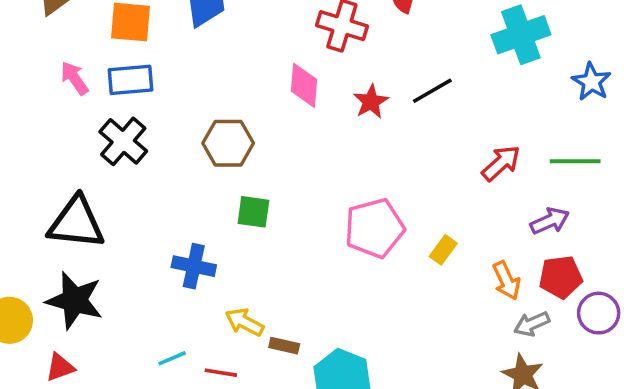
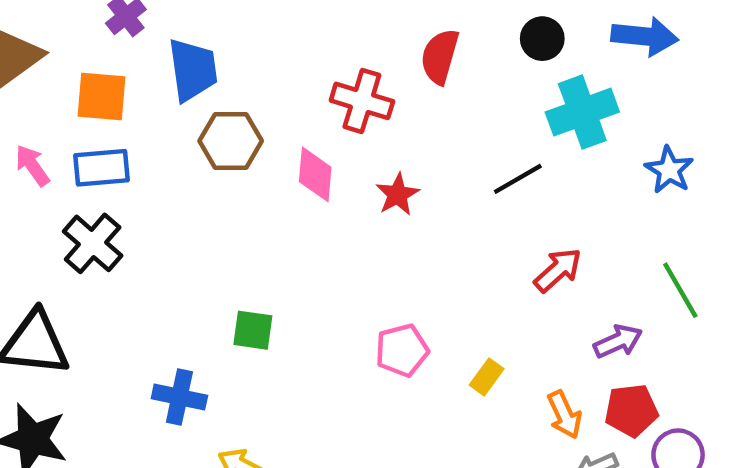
black line: (432, 91) -> (518, 179), moved
brown hexagon: (228, 143) -> (231, 141), moved
green line: (575, 161) -> (680, 290), moved, turned 60
pink pentagon: (375, 228) -> (402, 350), size x0.7

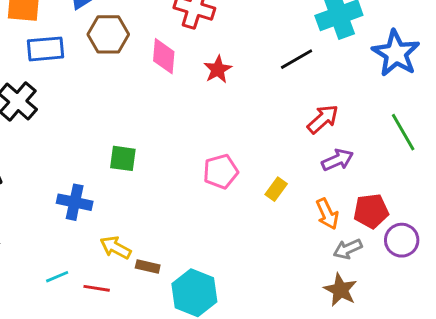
blue rectangle: (101, 168) -> (45, 49), moved
blue star: (669, 170) -> (396, 53), size x1.5
purple arrow: (618, 341) -> (337, 160), moved

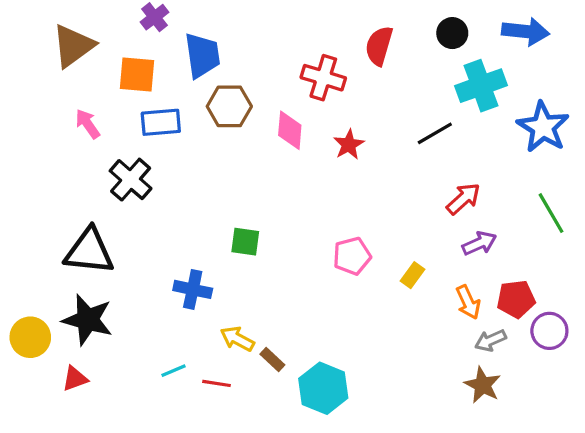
brown rectangle: (148, 266) -> (272, 360), turned 30

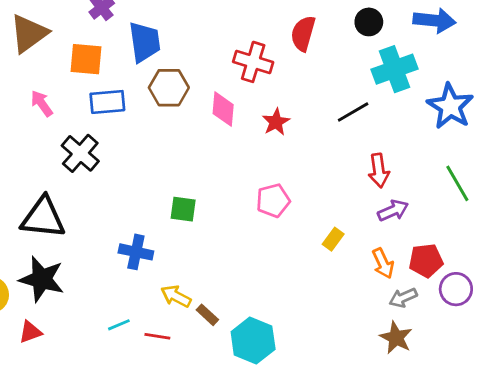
red arrow: (463, 199) -> (379, 171), turned 124
pink pentagon: (352, 256) -> (273, 201), moved

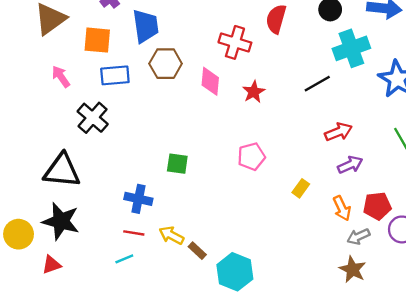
red arrow: (379, 171) -> (338, 132), turned -104
red line: (157, 336) -> (134, 233), moved

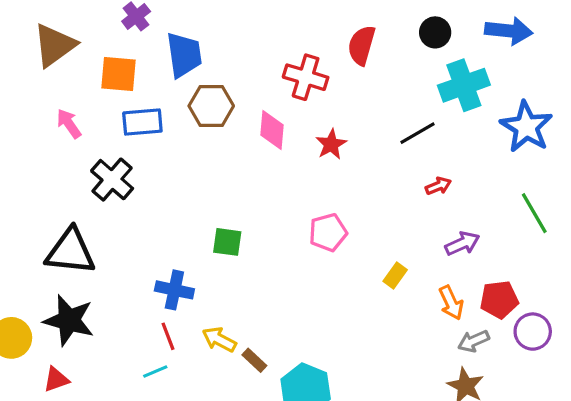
red arrow: (338, 132) -> (438, 186), moved, size x0.7
red line: (134, 233) -> (168, 336), turned 60

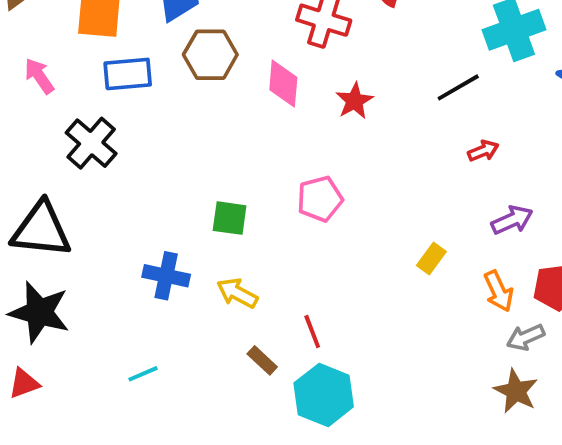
pink pentagon: (328, 232) -> (320, 199), moved
red line: (168, 336) -> (312, 331), moved
yellow arrow: (219, 340) -> (237, 293), moved

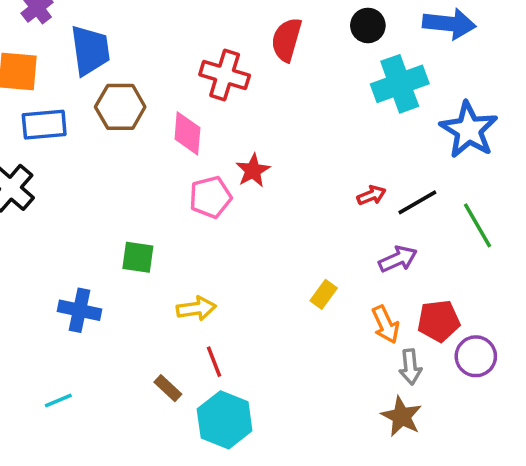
black line: (458, 87) -> (417, 202), moved
red star: (354, 101) -> (253, 171), moved
pink pentagon: (320, 199) -> (210, 197), moved
yellow arrow: (237, 293) -> (196, 309), moved, turned 144
gray arrow: (526, 337) -> (410, 367), turned -72

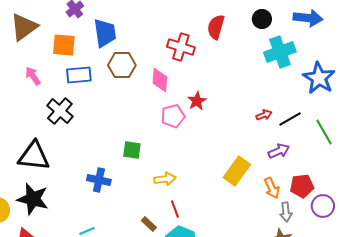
yellow rectangle: (324, 294) -> (237, 171), size x1.8

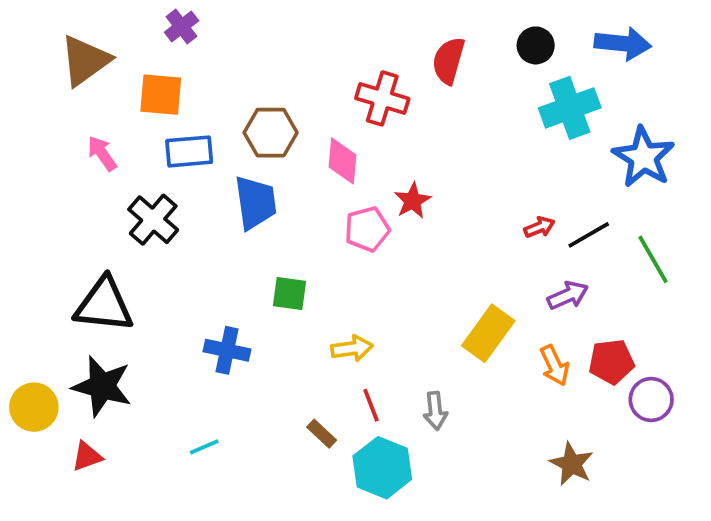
blue trapezoid: (105, 33) -> (255, 203), moved
gray arrow: (286, 212) -> (435, 411), moved

